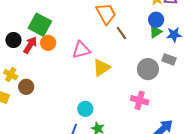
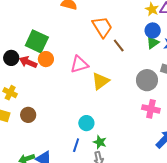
red arrow: (30, 45) -> (28, 62), turned -96
brown circle: (26, 87) -> (28, 115), moved
pink cross: (140, 100) -> (151, 109), moved

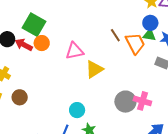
orange trapezoid: (102, 27) -> (135, 43), moved
green triangle: (153, 43) -> (149, 35), turned 40
gray circle: (147, 80) -> (125, 102), moved

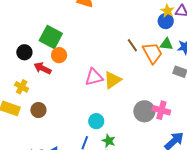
blue circle: (150, 23) -> (166, 21), moved
red arrow: (24, 45) -> (42, 68), moved
pink triangle: (75, 51) -> (94, 77), moved

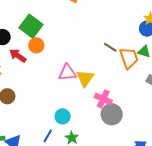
brown line: (132, 45) -> (110, 47), turned -32
yellow triangle: (112, 80) -> (85, 78), turned -30
pink cross: (161, 110) -> (103, 99), moved

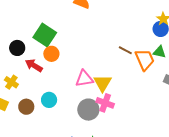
pink cross: (103, 99) -> (105, 103), moved
gray circle: (112, 114) -> (88, 110), moved
cyan circle: (63, 116) -> (49, 100), moved

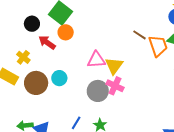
brown circle: (26, 107) -> (36, 83), size x1.5

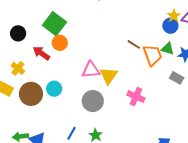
black circle: (32, 24) -> (18, 33), moved
pink cross: (115, 86) -> (136, 97), moved

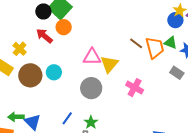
black circle: (18, 33) -> (43, 11), moved
brown line: (134, 44) -> (136, 43), moved

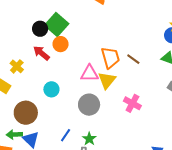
orange trapezoid: (155, 48) -> (110, 58), moved
brown circle: (30, 75) -> (26, 113), moved

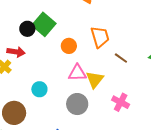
orange circle: (61, 44) -> (69, 46), moved
red arrow: (41, 53) -> (16, 52), moved, turned 150
orange trapezoid: (110, 58) -> (100, 37), moved

